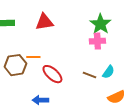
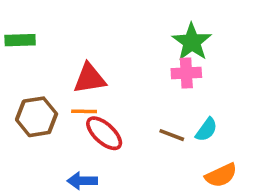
red triangle: (44, 22) -> (90, 78), moved
orange line: (33, 57) -> (84, 111), moved

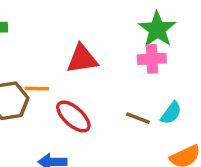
red triangle: (90, 78) -> (82, 59), moved
orange line: (84, 111) -> (37, 89), moved

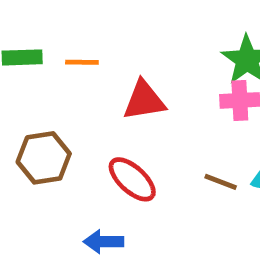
orange line: (37, 89) -> (82, 62), moved

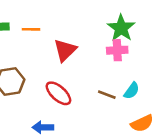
red triangle: (144, 100) -> (65, 50), turned -35

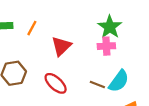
orange line: (31, 29) -> (32, 28), turned -63
cyan semicircle: (132, 91) -> (119, 81), size x1.5

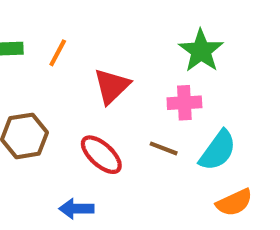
pink cross: (106, 46) -> (184, 103), moved
brown line: (97, 84) -> (164, 148), moved

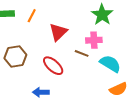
brown line: (164, 148) -> (82, 53), moved
cyan semicircle: (218, 151) -> (110, 64), turned -95

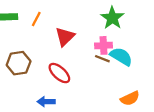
brown line: (82, 53) -> (102, 59), moved
cyan semicircle: (110, 64) -> (121, 57), moved

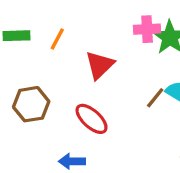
pink cross: (104, 45) -> (147, 29), moved
brown line: (102, 59) -> (155, 98), turned -72

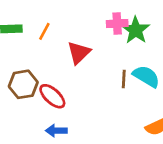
brown line: (155, 98) -> (124, 79), turned -36
red ellipse: (92, 119) -> (52, 96), moved

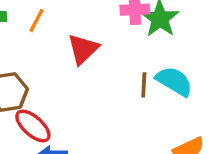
red ellipse: (52, 96) -> (33, 126), moved

